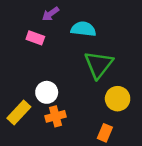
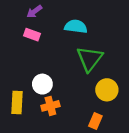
purple arrow: (50, 14) -> (34, 12), moved
yellow rectangle: (19, 113) -> (17, 103), turned -40

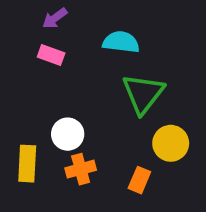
orange rectangle: (95, 121) -> (139, 180), moved

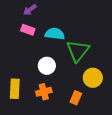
cyan semicircle: (121, 42) -> (55, 34), moved
white circle: (68, 134) -> (47, 66), moved

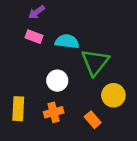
orange rectangle: (76, 98) -> (93, 120), turned -64

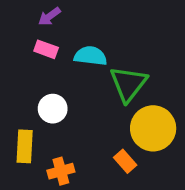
white circle: (57, 81) -> (53, 109), moved
yellow circle: (113, 95) -> (153, 128), size x1.4
orange cross: (54, 112) -> (61, 171), moved

